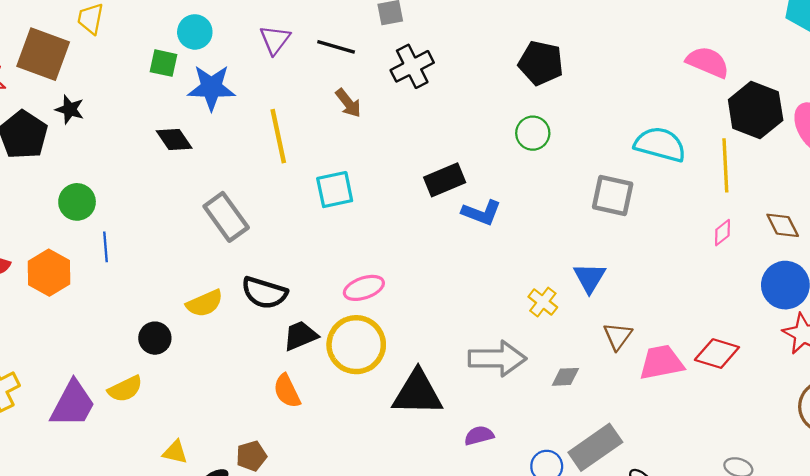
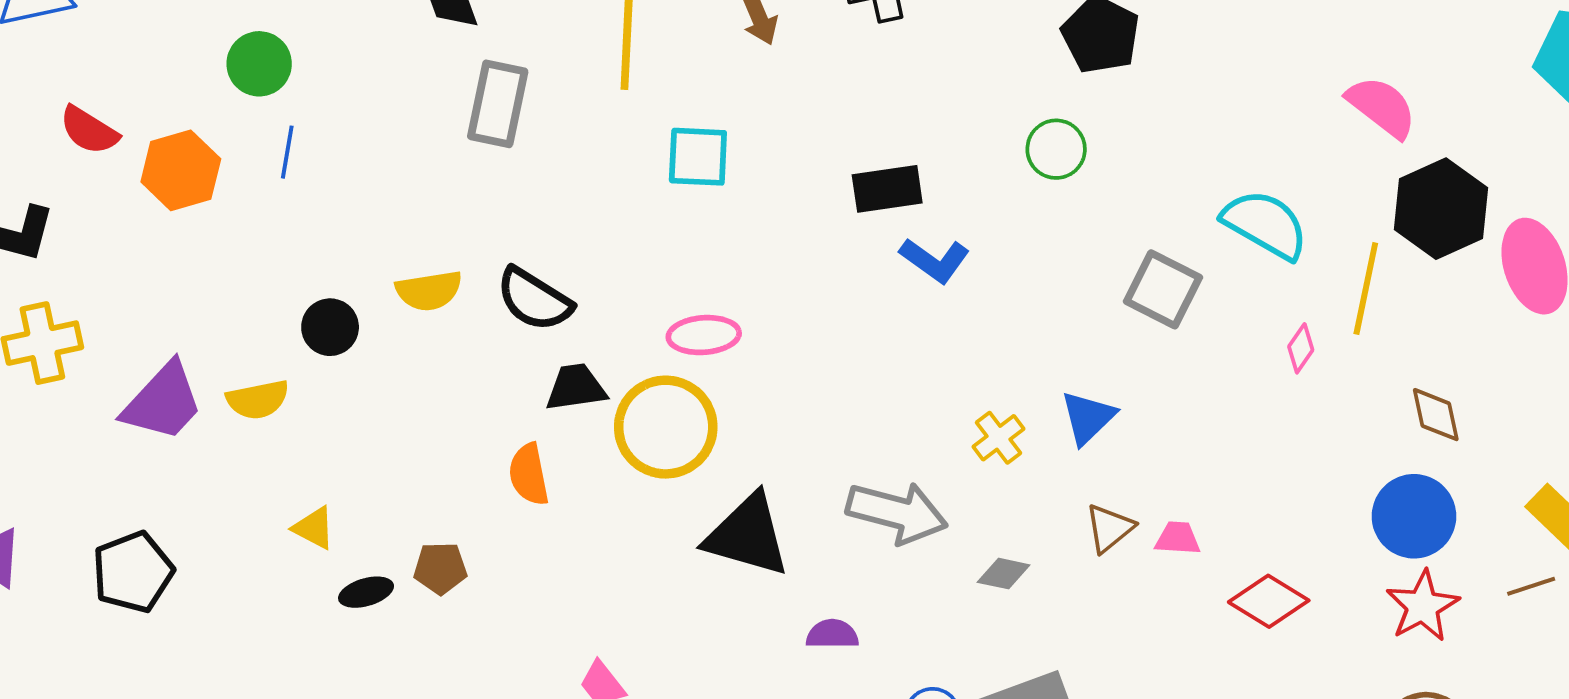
gray rectangle: (226, 217) -> (498, 104), moved, turned 33
pink diamond: (722, 233) -> (1301, 348), moved, turned -32
pink trapezoid: (661, 362) -> (1178, 538), moved, size x0.6

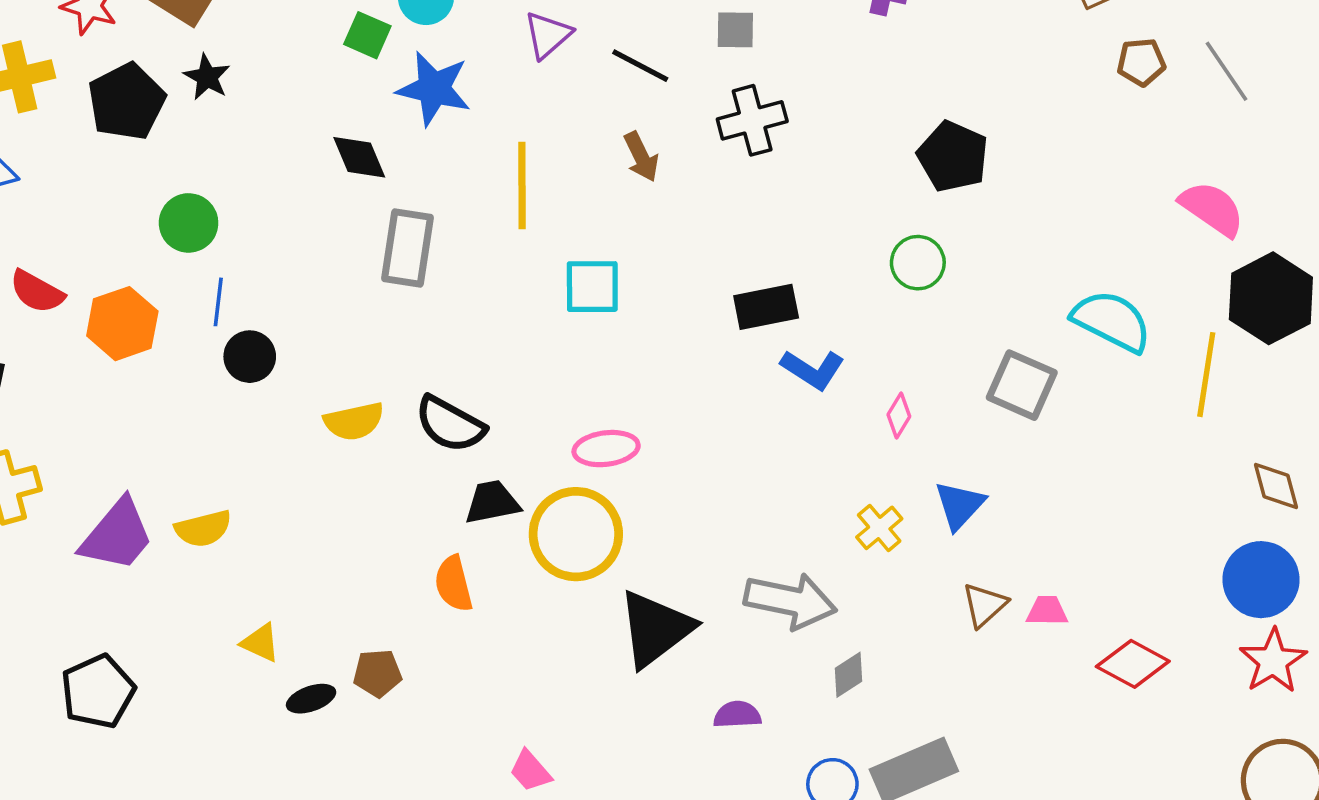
black circle: (330, 327) -> (250, 357), moved
pink diamond: (1301, 348) -> (899, 415), moved
black triangle: (747, 535) -> (655, 629), turned -50
gray diamond: (1004, 574) -> (848, 675), moved, turned -42

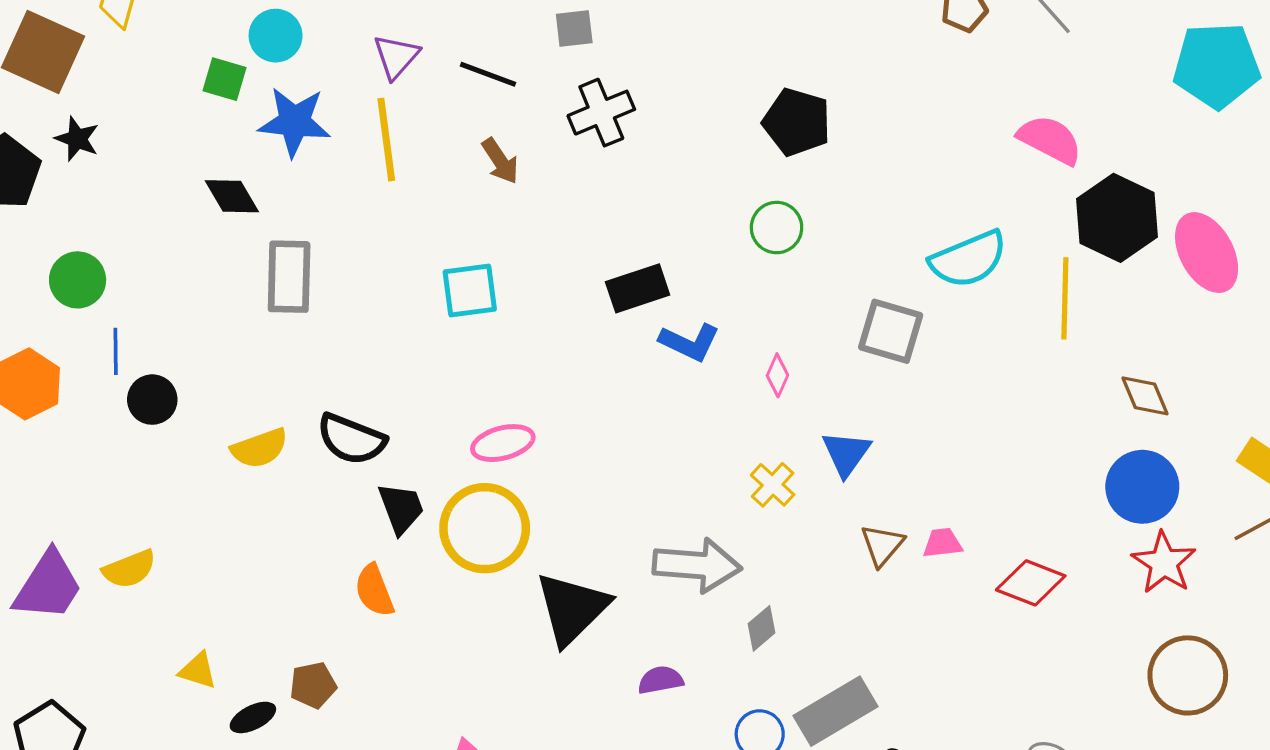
yellow line: (522, 186) -> (386, 140), moved
cyan semicircle: (1112, 321) -> (968, 259), turned 138
black trapezoid: (492, 502) -> (401, 508), turned 88

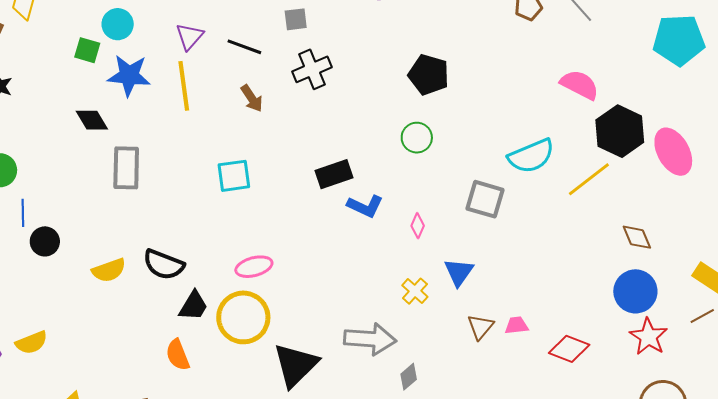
yellow line: (1065, 298) -> (589, 179), turned 51
black trapezoid: (401, 508) -> (193, 306), turned 52

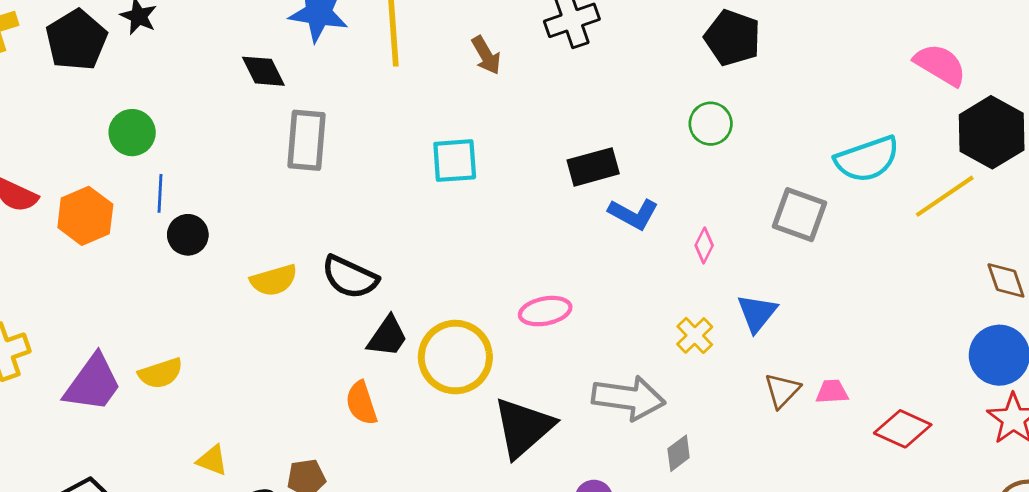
pink ellipse: (254, 267) -> (545, 311), moved

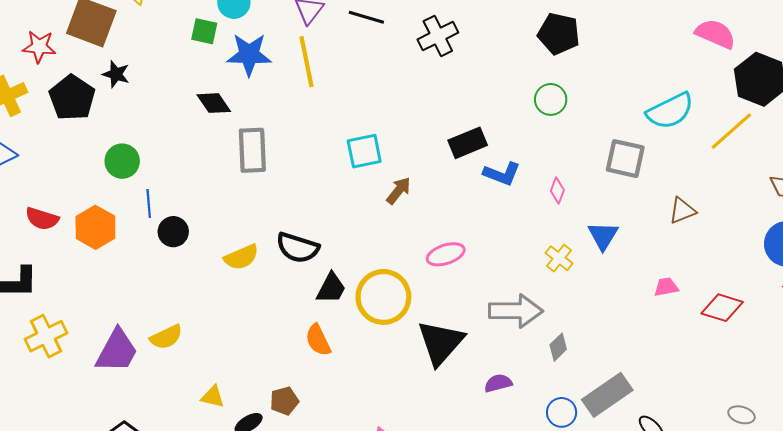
brown arrow: (486, 55) -> (399, 191), moved, turned -104
brown triangle: (782, 391) -> (682, 211), moved, turned 32

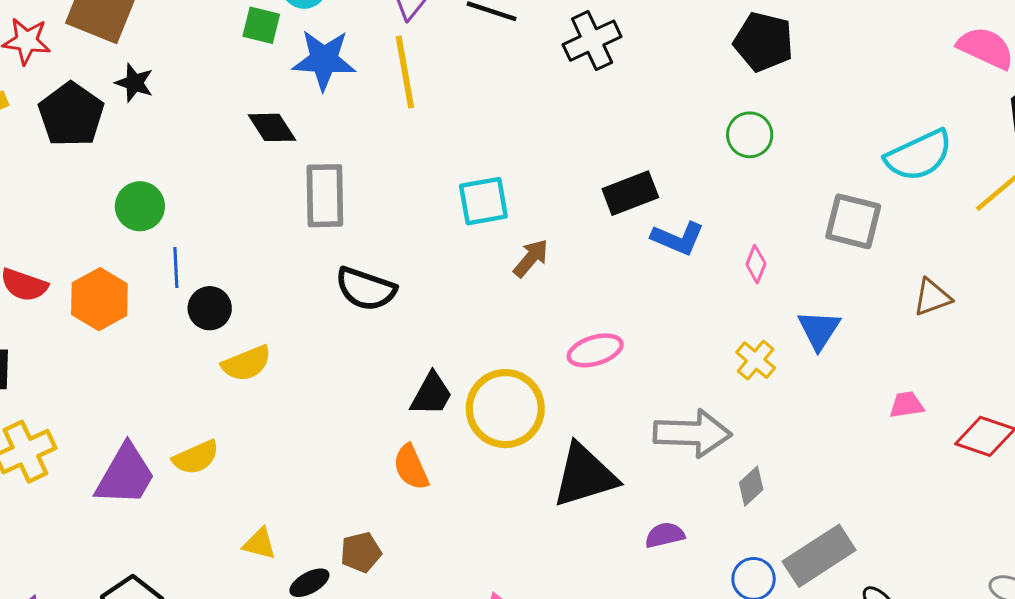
black semicircle: (298, 248) -> (366, 289), moved
yellow semicircle: (241, 257) -> (247, 363), moved
black triangle: (441, 343) -> (585, 476), turned 30

